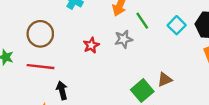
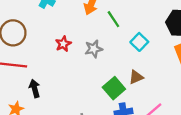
cyan square: (177, 25) -> (139, 42), moved
gray star: (123, 39) -> (94, 49), moved

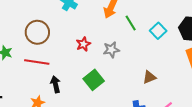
cyan square: (139, 42) -> (158, 31), moved
green square: (114, 88) -> (94, 80), moved

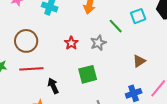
green line: (131, 23) -> (116, 26), moved
cyan square: (158, 31) -> (138, 16), turned 35
green square: (94, 80) -> (88, 74), turned 36

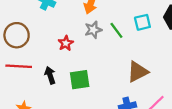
gray star: (98, 43) -> (93, 30), moved
brown triangle: (139, 61) -> (138, 72), size x1.5
black arrow: (53, 86) -> (50, 75), moved

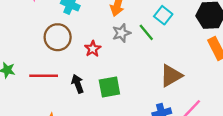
cyan square: (142, 22) -> (163, 15), moved, turned -35
brown circle: (17, 35) -> (58, 37), moved

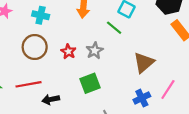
gray star: (121, 33) -> (95, 51), moved
black arrow: (78, 84) -> (51, 99), moved, turned -70

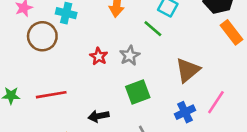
brown circle: (35, 47) -> (42, 36), moved
green square: (90, 83) -> (138, 92), moved
black arrow: (51, 99) -> (99, 116), moved

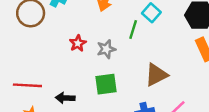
green line: (153, 29) -> (133, 29), turned 54
red line: (51, 95) -> (27, 85), moved

